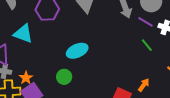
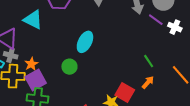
green line: (147, 45) -> (149, 61), moved
cyan ellipse: (77, 51) -> (85, 42), turned -45

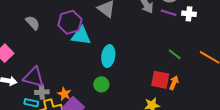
cyan triangle: (33, 20) -> (81, 36), moved
orange arrow: (148, 82) -> (174, 83), moved
red square: (125, 92) -> (160, 80), moved

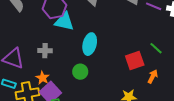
red square: (160, 80) -> (135, 60), moved, turned -36
gray cross: (42, 92) -> (45, 51), moved

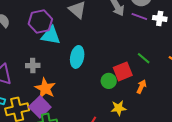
green circle: (80, 72) -> (109, 81), moved
orange star: (43, 78) -> (45, 88), moved, size x1.5

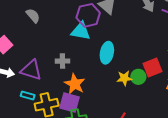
purple hexagon: (40, 21) -> (88, 15), moved
purple square: (40, 107) -> (69, 103), turned -30
yellow star: (118, 108) -> (124, 78), moved

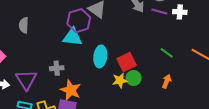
gray semicircle: (33, 16) -> (24, 25), turned -133
red square: (153, 67) -> (127, 62), moved
purple triangle: (31, 70) -> (26, 80), turned 45

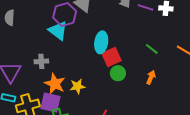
cyan triangle: (72, 37) -> (58, 31), turned 30
cyan ellipse: (100, 56) -> (101, 42), moved
yellow star: (120, 80) -> (77, 86), moved

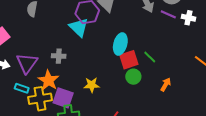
green line: (152, 49) -> (150, 57), moved
orange star: (55, 84) -> (48, 80), moved

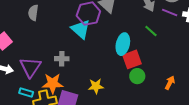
green line: (150, 57) -> (151, 31), moved
orange star: (48, 80) -> (53, 83), turned -30

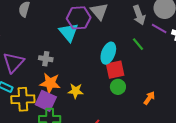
orange star: (53, 83) -> (50, 83), moved

